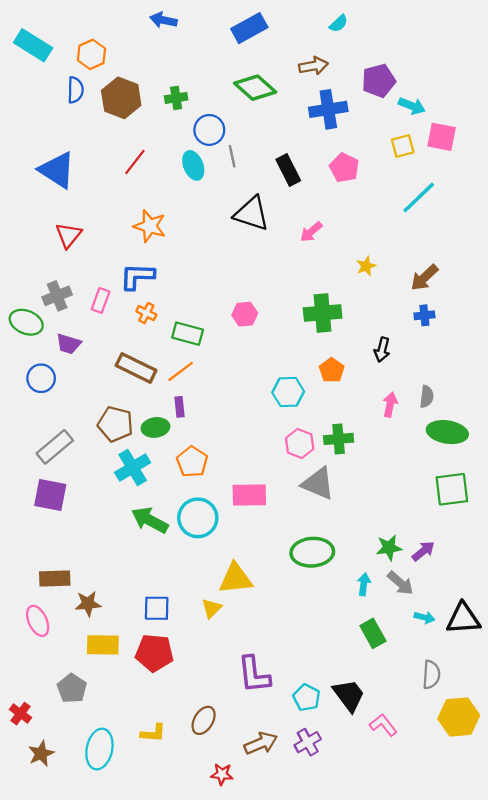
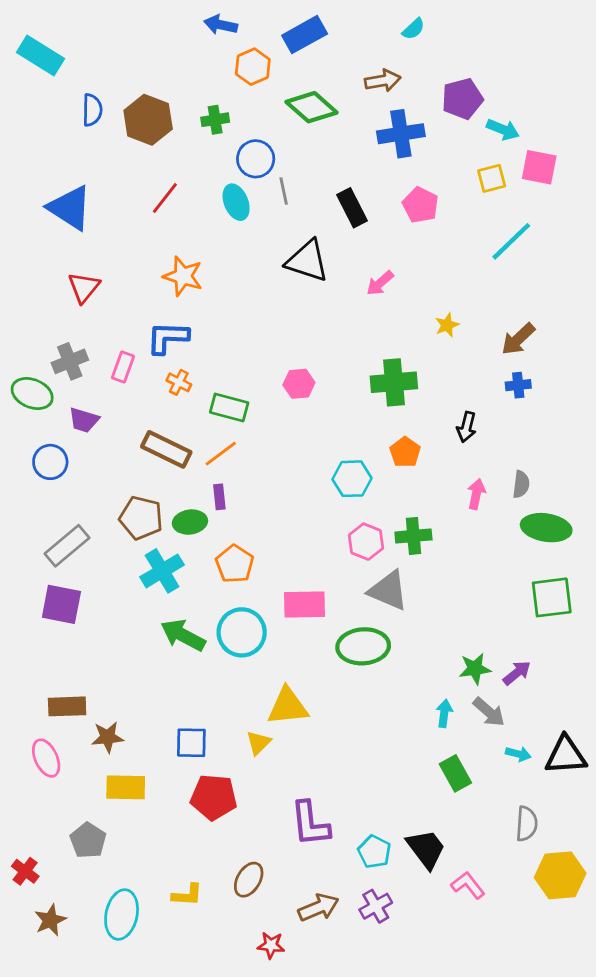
blue arrow: (164, 20) -> (221, 25), moved
orange hexagon: (91, 54) -> (253, 67), moved
green ellipse: (312, 552) -> (363, 646), moved
red pentagon: (154, 653) -> (214, 797), moved

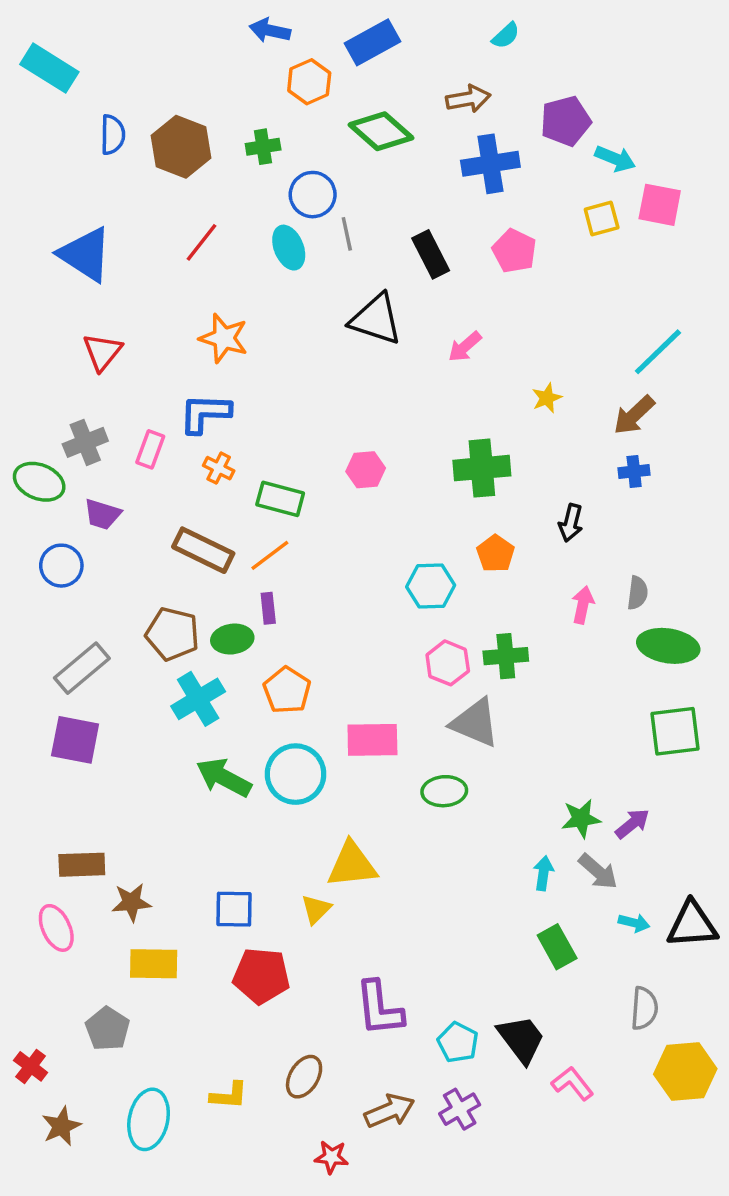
cyan line: (511, 241) -> (658, 352), moved
green ellipse: (363, 646) -> (444, 791), size x0.7

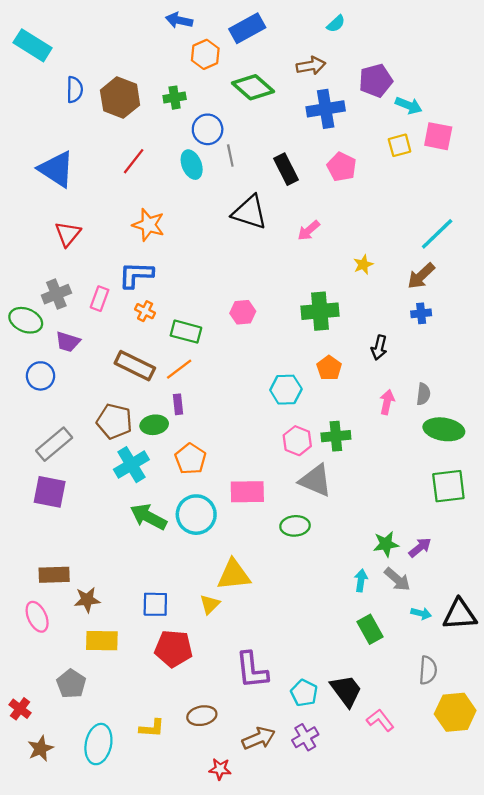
brown ellipse: (304, 1077) -> (202, 716), turned 48

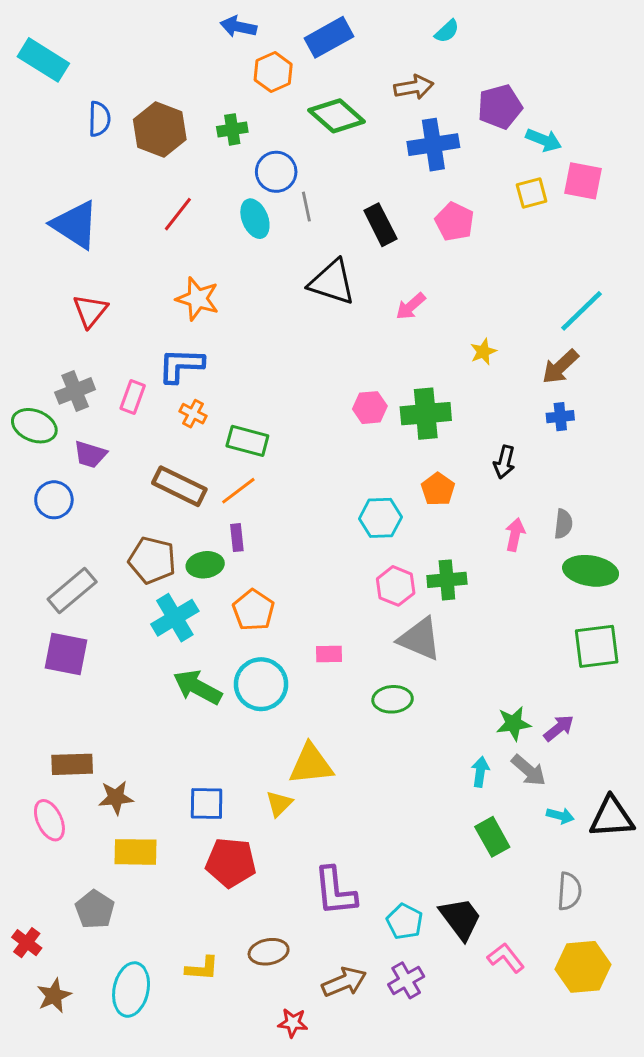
pink hexagon: (243, 312) -> (370, 408), moved
pink rectangle: (247, 492) -> (329, 654), size x0.6
yellow hexagon: (455, 712) -> (583, 967), moved

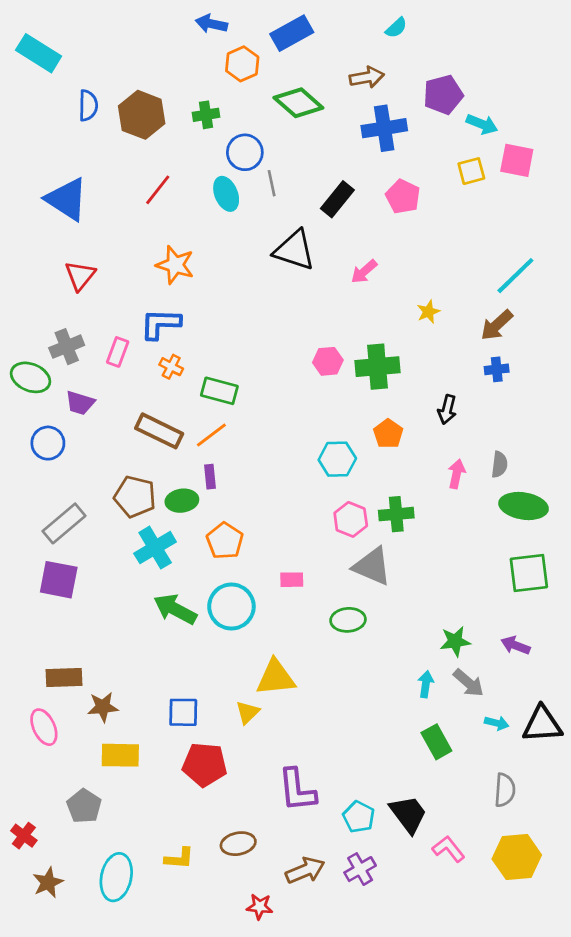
black rectangle: (380, 225) -> (337, 199), turned 66
purple arrow: (559, 728) -> (515, 645), moved, turned -120

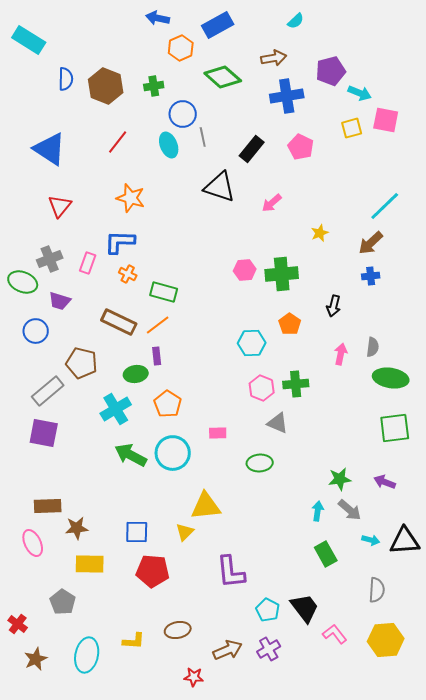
brown pentagon: (135, 497) -> (82, 363), moved
gray triangle: (372, 566) -> (278, 423), size x0.7
purple L-shape: (297, 790) -> (231, 572), moved

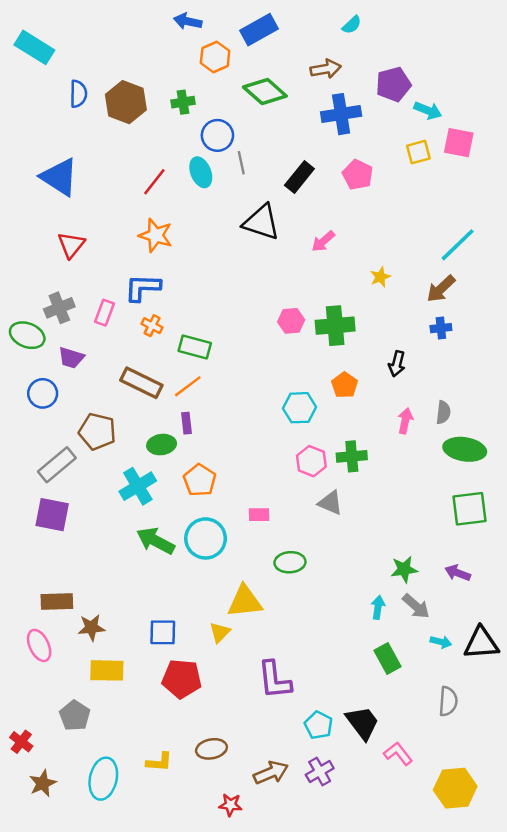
red line: (118, 142) -> (154, 182), moved
green ellipse: (260, 463) -> (290, 562), moved
yellow hexagon: (386, 640) -> (455, 788), moved

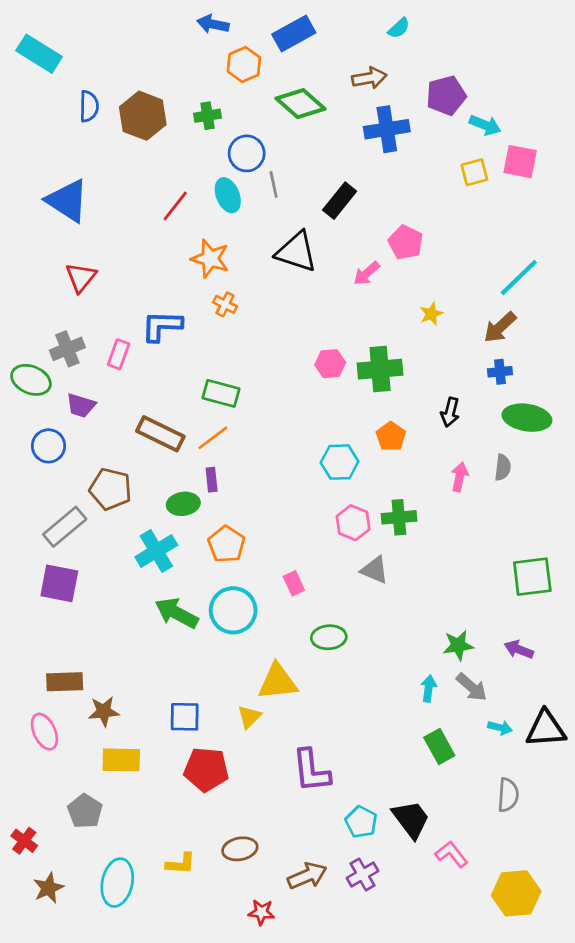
pink pentagon: (358, 175) -> (406, 242), moved
orange star: (156, 235) -> (210, 259), moved
orange cross: (152, 326) -> (225, 304), moved
green ellipse: (465, 449) -> (527, 418), moved
pink rectangle: (259, 515) -> (294, 583), turned 66

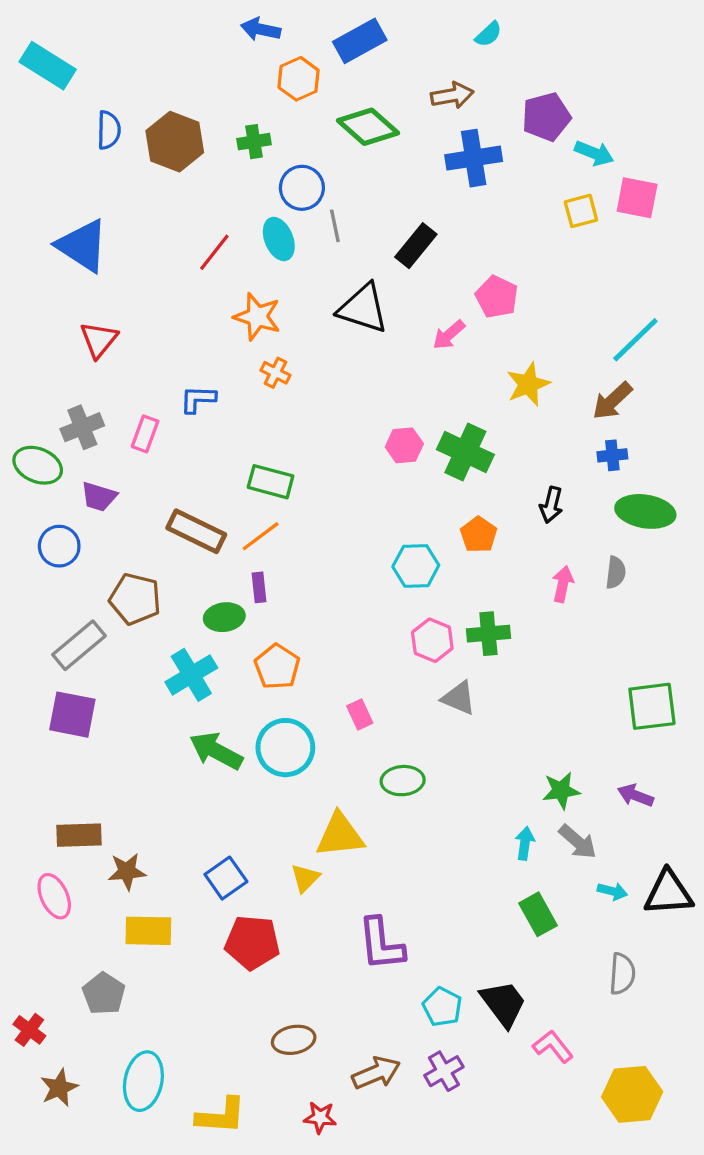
yellow star: (431, 314) -> (528, 384), size x1.5
blue L-shape: (162, 326) -> (198, 399), size x0.7
green cross: (380, 369) -> (465, 452), turned 30
blue square: (185, 717) -> (226, 878), turned -36
yellow L-shape: (181, 864) -> (221, 1116), moved, size x1.4

